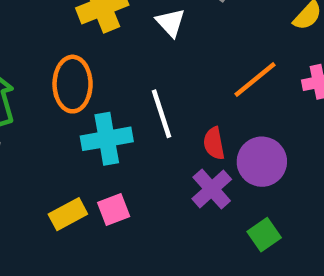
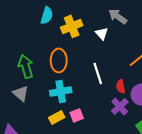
cyan cross: (107, 139) -> (61, 91), moved

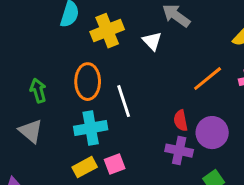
green arrow: (26, 66) -> (38, 91), size x0.7
white line: (98, 73) -> (124, 101), moved
purple cross: (120, 106) -> (179, 151), turned -36

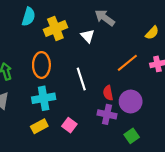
white line: (124, 101) -> (81, 79), moved
pink square: (115, 164) -> (69, 125), moved, turned -32

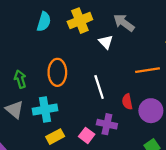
yellow cross: (55, 28) -> (80, 21), moved
orange line: (127, 63) -> (148, 70), turned 30
cyan cross: (44, 98) -> (45, 110), moved
purple cross: (107, 114) -> (107, 124), moved

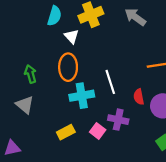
white triangle: (106, 42) -> (71, 36), moved
cyan cross: (45, 110) -> (82, 96), moved

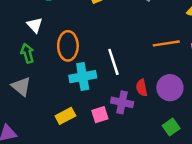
white triangle: (71, 36) -> (35, 25), moved
red semicircle: (139, 97) -> (142, 88), moved
pink square: (98, 131) -> (100, 115), turned 35

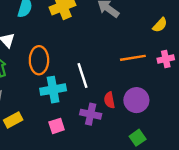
pink square: (100, 115) -> (57, 126), moved
yellow rectangle: (65, 116) -> (13, 120), moved

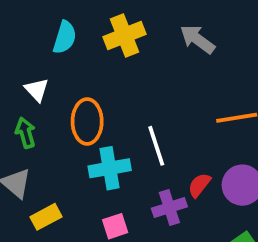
red semicircle: (109, 100) -> (199, 185), turned 49
purple cross: (91, 114) -> (169, 207), turned -30

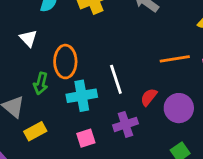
green arrow: (25, 133) -> (41, 83), moved, turned -150
red semicircle: (199, 185) -> (149, 97), moved

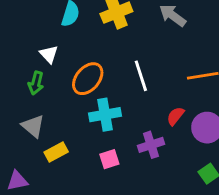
orange ellipse: (65, 62) -> (88, 79), turned 40
white line: (116, 79) -> (141, 76), moved
green arrow: (41, 83) -> (36, 83), moved

